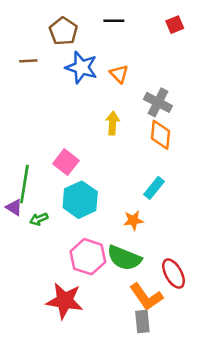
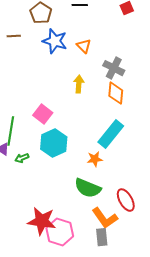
cyan rectangle: (154, 188) -> (111, 134), size x1.6
pink hexagon: (88, 257) -> (60, 232), moved

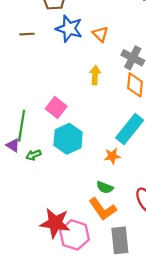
brown line: (14, 36) -> (27, 34), moved
green semicircle: (88, 188) -> (105, 187), size x0.6
orange L-shape: (105, 218) -> (103, 209), moved
gray rectangle: (102, 237) -> (120, 240), size x1.4

